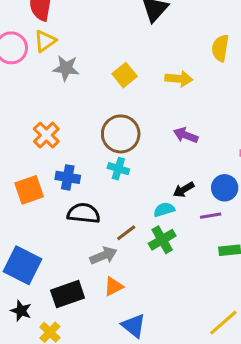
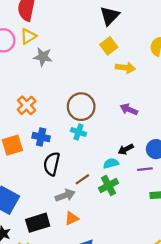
yellow square: (125, 75) -> (109, 46), moved
black semicircle: (84, 213) -> (52, 164), turned -85

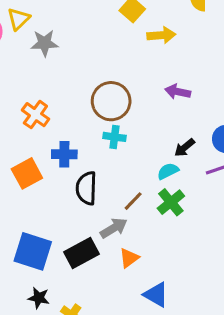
black rectangle: (38, 223) -> (82, 253), moved

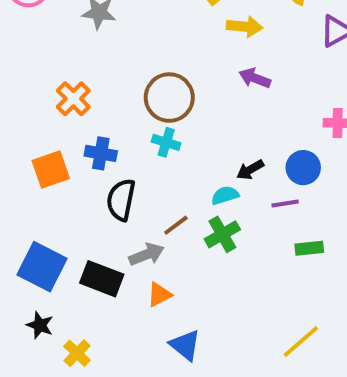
purple arrow: (178, 92) -> (255, 78), moved
black rectangle: (82, 253) -> (102, 279), turned 40

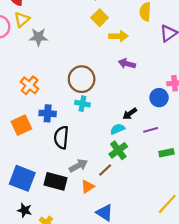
blue circle: (303, 168) -> (159, 98), moved
brown line: (176, 225) -> (105, 170), moved

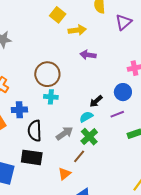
blue circle: (159, 98) -> (123, 92), moved
gray arrow: (78, 166) -> (64, 133), moved
black rectangle: (55, 181) -> (32, 157), moved

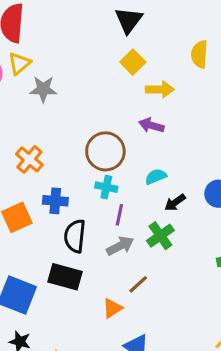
purple arrow: (88, 55) -> (151, 125), moved
purple line: (117, 114) -> (119, 215), moved, turned -64
cyan semicircle: (86, 117) -> (156, 177), moved
green cross: (89, 137) -> (160, 236), moved

